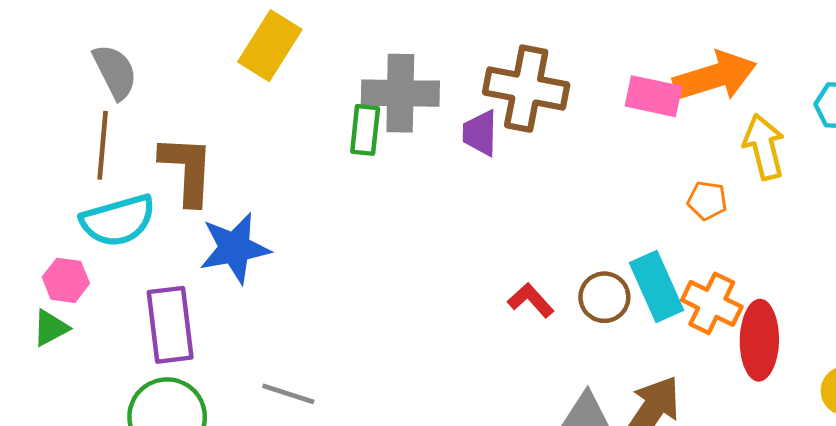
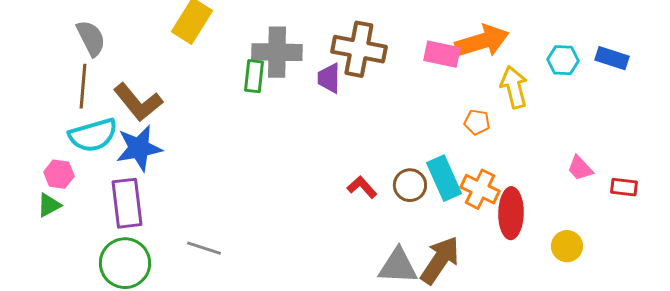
brown L-shape: (187, 170) -> (138, 102), turned 138
blue star: (235, 248) -> (139, 148), moved

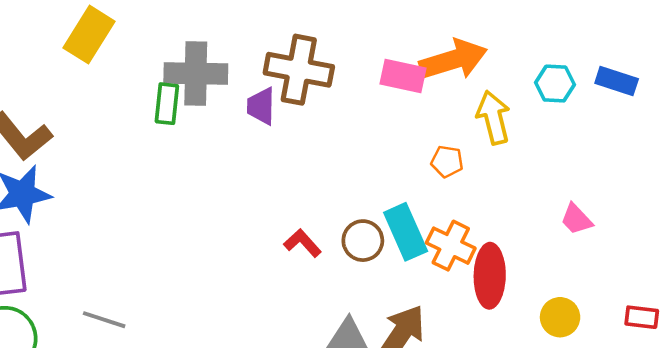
red rectangle: (624, 187) -> (642, 317), moved

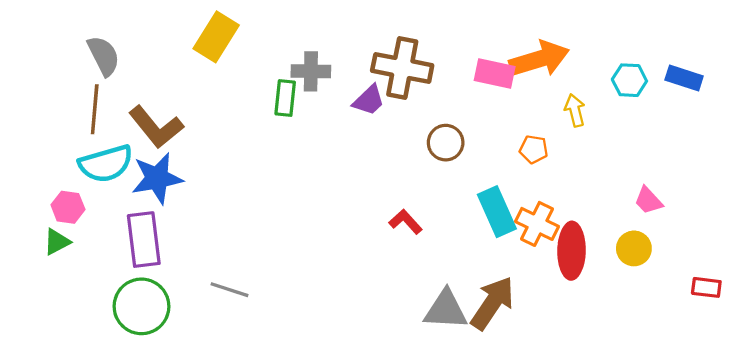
gray cross: (196, 73) -> (311, 71), size x0.7
purple trapezoid: (261, 106) -> (369, 100), turned -135
yellow arrow: (493, 117) -> (575, 110), size x0.7
brown circle: (363, 241) -> (446, 143), moved
yellow circle: (560, 317) -> (634, 248), moved

